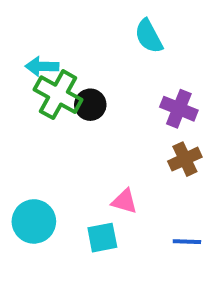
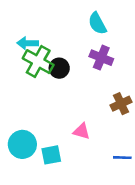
purple cross: (179, 109) -> (101, 58), moved
cyan square: (102, 238) -> (51, 155), moved

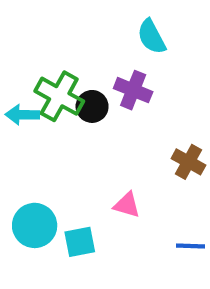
cyan arrow: (28, 43) -> (22, 115), moved
purple cross: (101, 58) -> (133, 90), moved
brown cross: (121, 104) -> (188, 162), turned -36

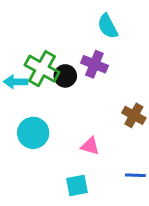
cyan circle: (35, 225) -> (33, 133), moved
cyan square: (80, 242) -> (77, 185), moved

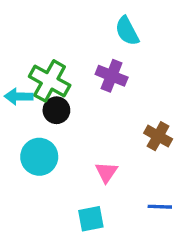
black circle: (65, 76) -> (56, 110), moved
pink triangle: (90, 146) -> (106, 172), turned 48

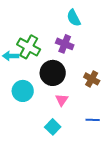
black circle: (56, 110) -> (53, 73), moved, size x1.6
cyan square: (91, 219) -> (53, 127), turned -35

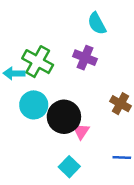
black circle: (53, 73) -> (64, 117), moved
cyan circle: (23, 91) -> (34, 105), moved

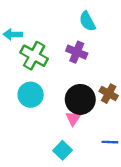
cyan arrow: (14, 73) -> (13, 34), moved
black circle: (64, 117) -> (80, 99), moved

